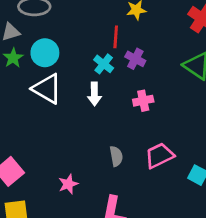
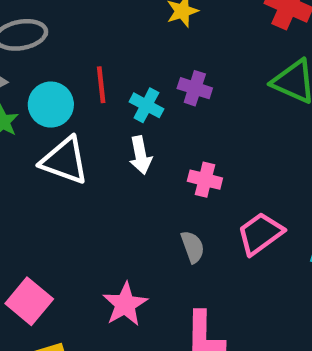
red line: (116, 37) -> (101, 85), moved
pink cross: (143, 101) -> (205, 180), moved, turned 36
pink star: (68, 184) -> (125, 304), size x1.4

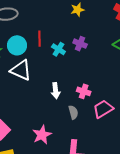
white arrow: (141, 155) -> (56, 91), moved
pink cross: (205, 180) -> (84, 91), moved

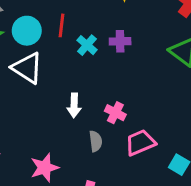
purple cross: (80, 44) -> (120, 41), turned -32

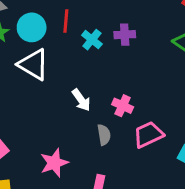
white arrow: (74, 105) -> (81, 100), turned -35

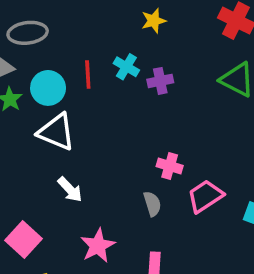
cyan cross: (92, 40) -> (126, 67), moved
white arrow: (81, 100) -> (70, 190), moved

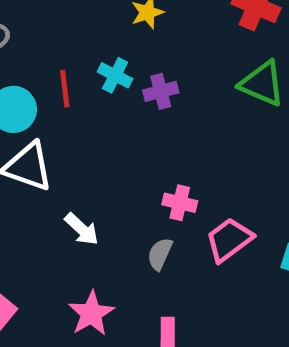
white arrow: (70, 190) -> (82, 229), moved
gray semicircle: (152, 204) -> (160, 254), turned -135

